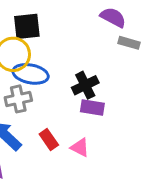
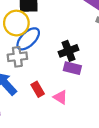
blue ellipse: (31, 74) -> (28, 39), turned -60

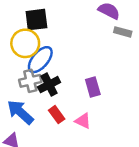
black cross: (69, 51) -> (49, 85), moved
purple rectangle: (72, 68) -> (93, 87), turned 66

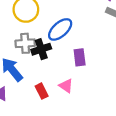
blue ellipse: (40, 60) -> (60, 29), moved
red rectangle: (57, 115) -> (42, 91), moved

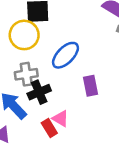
black cross: (41, 49) -> (39, 92), moved
pink triangle: (66, 86) -> (61, 119), moved

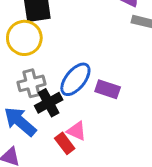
blue ellipse: (65, 55) -> (75, 79), moved
purple rectangle: (90, 86) -> (108, 89), turned -54

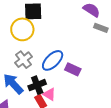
gray cross: (31, 83) -> (23, 60), turned -30
black cross: (49, 103) -> (37, 85), moved

